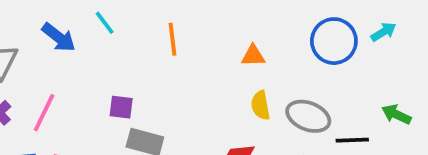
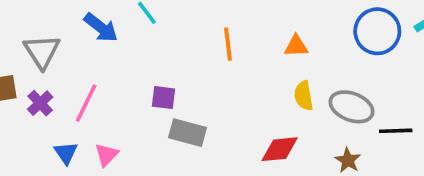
orange line: (172, 39) -> (228, 44), moved

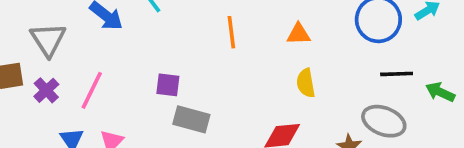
gray ellipse: (351, 107) -> (384, 121), moved
black line: (396, 131) -> (397, 74), moved

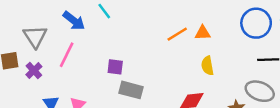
orange line: (231, 32) -> (177, 34), moved, turned 65
pink line: (92, 90) -> (67, 55), moved

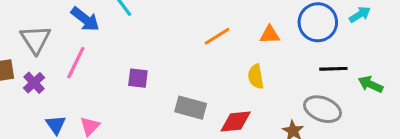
orange triangle: (203, 33) -> (270, 35), moved
gray rectangle: (131, 90) -> (191, 108), moved

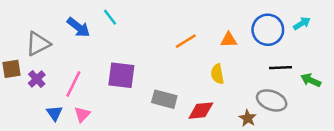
gray triangle: (36, 39) -> (38, 44), turned 36
pink line: (76, 63) -> (73, 84), moved
purple square: (138, 78) -> (121, 75), size x1.6

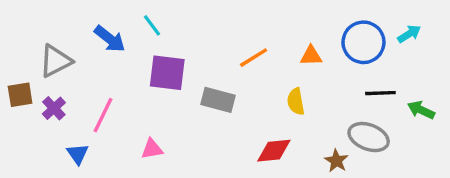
purple square: (121, 75) -> (167, 73), moved
gray rectangle: (164, 99) -> (218, 100), moved
pink triangle: (82, 114) -> (152, 149), moved, turned 36

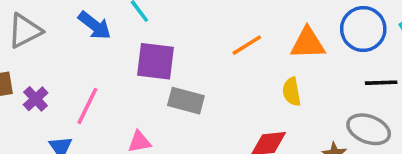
orange triangle: (311, 56) -> (308, 43), size x1.5
gray triangle: (56, 61) -> (25, 31), moved
gray rectangle: (218, 100) -> (186, 101), moved

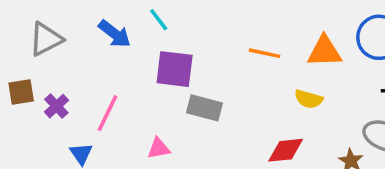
orange line: (247, 45) -> (264, 53), turned 44
yellow semicircle: (292, 92) -> (309, 99), turned -64

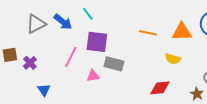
gray triangle: (46, 39) -> (36, 24), moved
pink line: (108, 113) -> (71, 57), moved
pink triangle: (159, 148) -> (93, 76), moved

